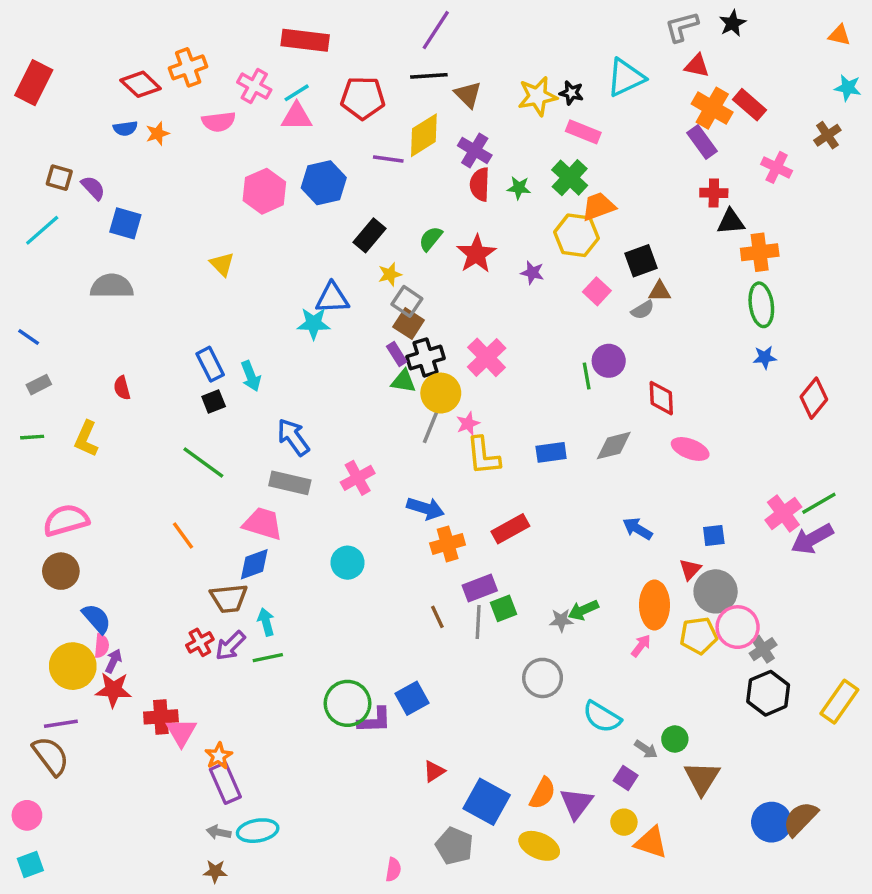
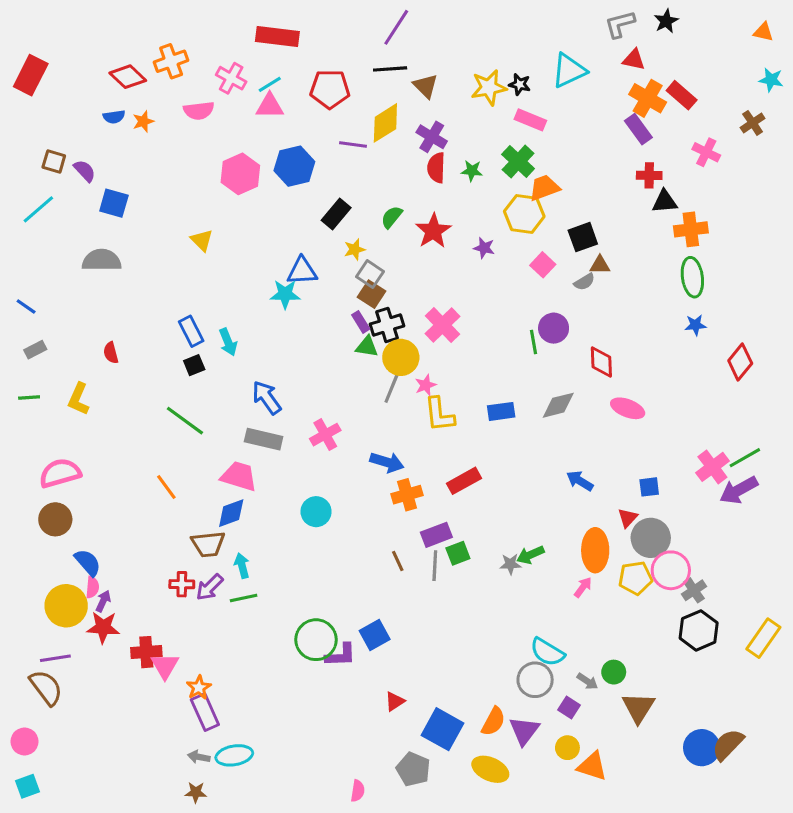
red cross: (200, 642) -> (182, 584), turned 30
gray circle: (543, 678) -> (535, 680), moved

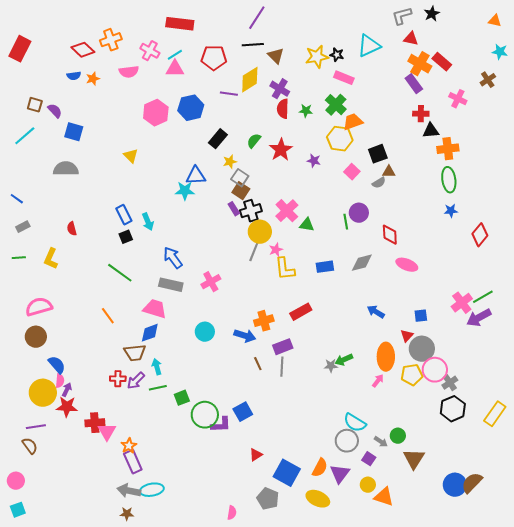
green triangle: (367, 347) -> (307, 225), moved
blue arrow: (387, 462) -> (245, 336), moved
green square: (458, 553) -> (182, 398), moved
brown semicircle: (46, 687) -> (30, 446), size x0.7
gray arrow: (199, 757) -> (129, 491), size x1.6

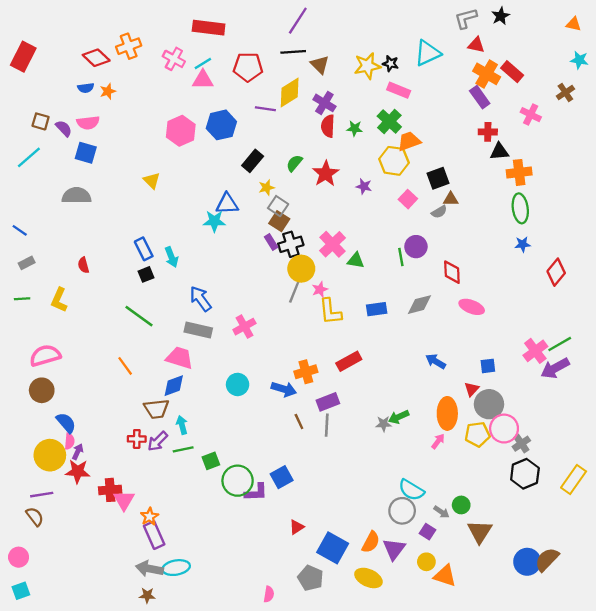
pink semicircle: (129, 72) -> (88, 123), moved

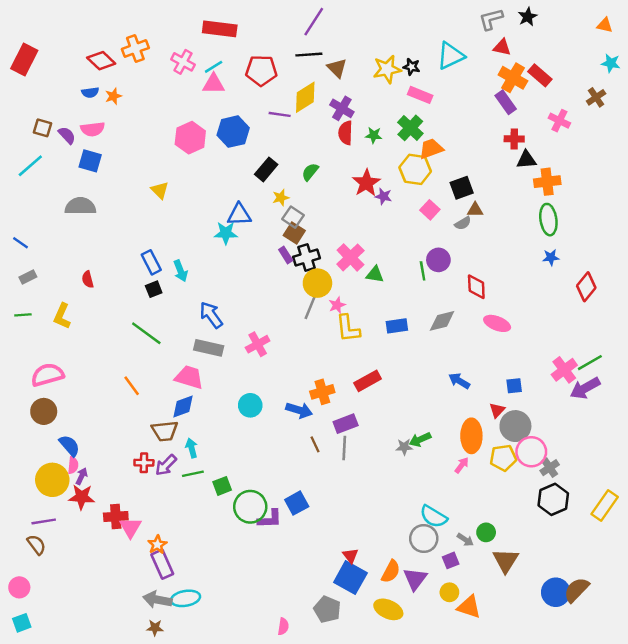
red star: (326, 174) -> (366, 183), moved
red triangle: (297, 527) -> (350, 556), moved, turned -35
purple square: (428, 532) -> (451, 560), turned 35

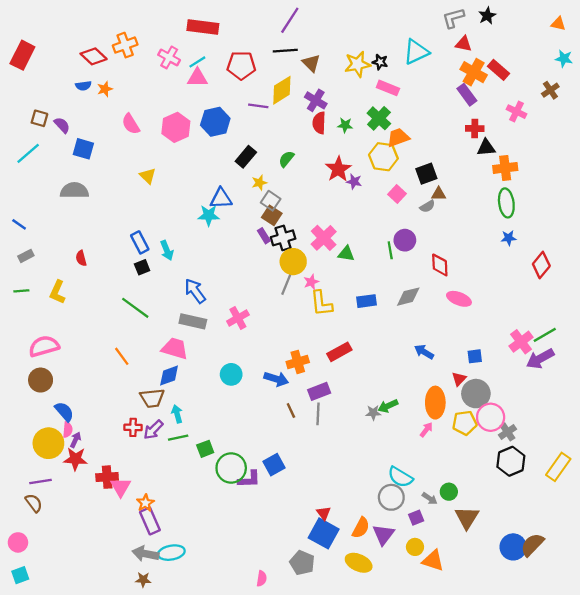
pink semicircle: (93, 129) -> (131, 124), moved, turned 65

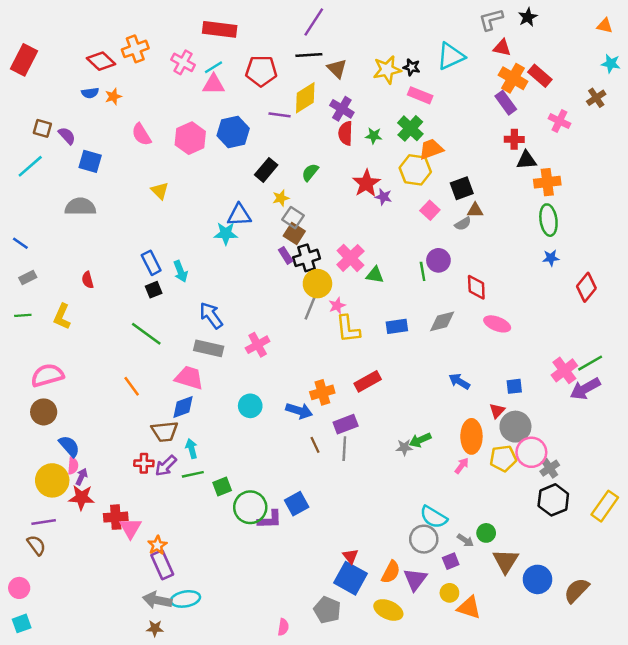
blue circle: (513, 547) -> (537, 579), moved

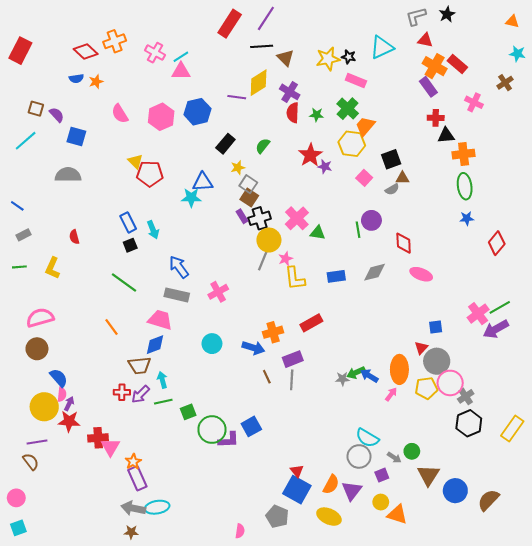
red rectangle: (220, 29) -> (230, 24), moved, turned -64
red pentagon: (261, 71) -> (150, 174), moved
orange trapezoid: (431, 149) -> (365, 126), turned -30
blue arrow: (459, 381) -> (369, 376), moved

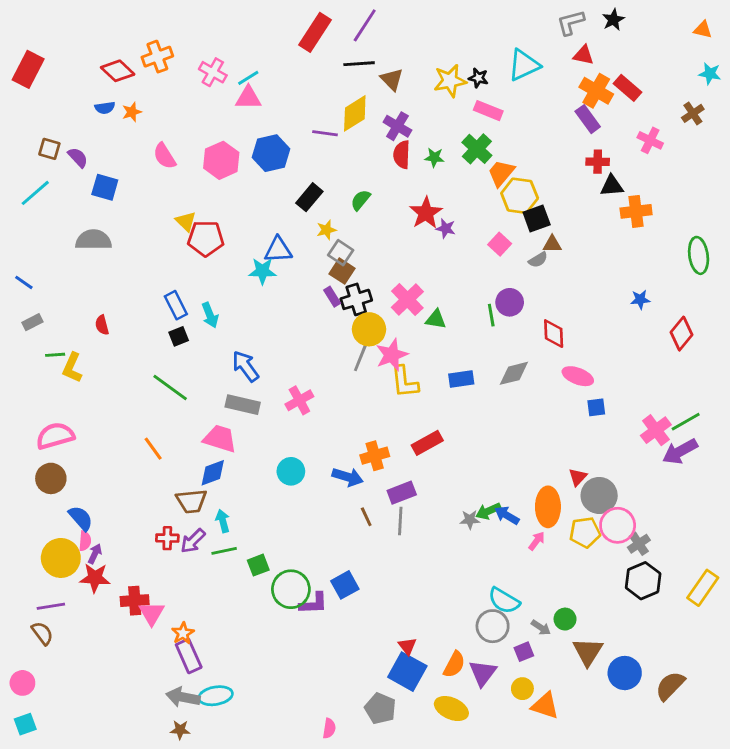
yellow hexagon: (352, 144) -> (520, 196), moved
green ellipse: (465, 186) -> (699, 255), moved
pink star: (285, 259) -> (392, 355), size x1.6
green line: (19, 267) -> (55, 355), moved
blue square: (436, 327) -> (596, 407), moved

